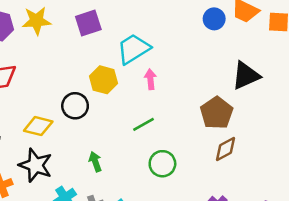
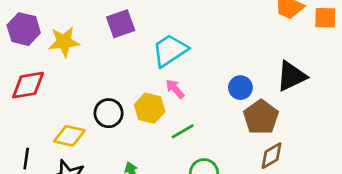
blue circle: (214, 19) -> (240, 88), moved
yellow star: (36, 21) -> (64, 42), moved
pink arrow: (150, 79) -> (175, 89), moved, turned -36
yellow hexagon: (103, 80) -> (150, 108), moved

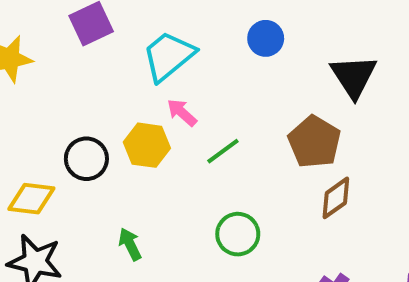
black triangle: (291, 76) -> (354, 76), turned -32
blue circle: (240, 88) -> (266, 38), moved
green line: (183, 131) -> (223, 151), moved

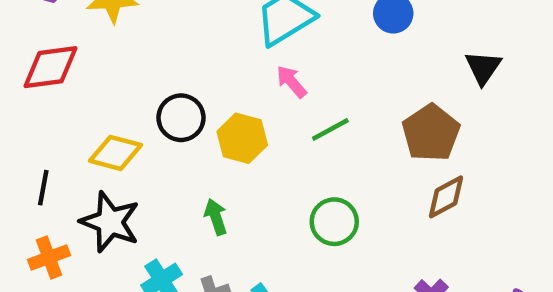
black triangle: (354, 76) -> (483, 68), size x0.7
yellow hexagon: (147, 145) -> (242, 138), moved

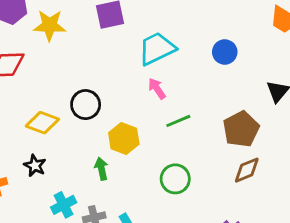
yellow hexagon: (242, 138) -> (124, 138), moved
black star: (110, 222) -> (35, 166), size x0.6

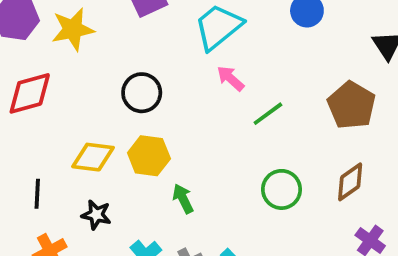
black circle: (86, 105) -> (142, 93), moved
yellow hexagon: (124, 138) -> (149, 156), moved
brown diamond: (247, 170) -> (350, 182), moved

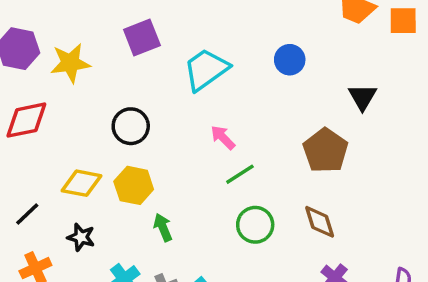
pink arrow: (230, 78) -> (223, 137), moved
green line: (268, 114) -> (240, 174), moved
brown diamond: (350, 182) -> (320, 222), turned -75
black line: (37, 194) -> (27, 214), turned 40

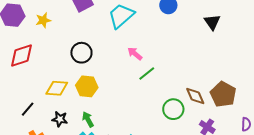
yellow star: (70, 63) -> (43, 20), size x0.7
brown pentagon: (325, 151) -> (223, 94), moved
green circle: (255, 225) -> (173, 109), moved
green arrow: (163, 227) -> (88, 119), moved

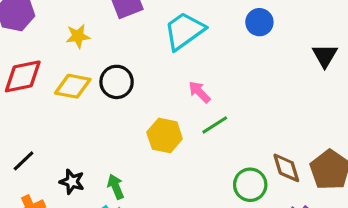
yellow star: (43, 20) -> (78, 36), moved
yellow hexagon: (87, 86) -> (165, 135), moved
yellow diamond: (57, 88) -> (73, 86), moved

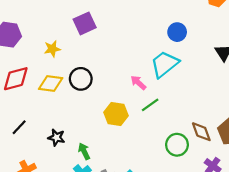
cyan trapezoid: (184, 31) -> (165, 64), moved
black line: (24, 161) -> (19, 127), moved
black star: (72, 182) -> (56, 137), moved

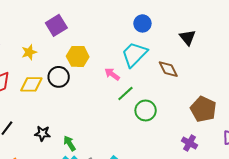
yellow hexagon: (116, 114) -> (78, 56), moved
brown diamond: (201, 132) -> (168, 69), moved
green circle: (177, 145) -> (146, 110), moved

